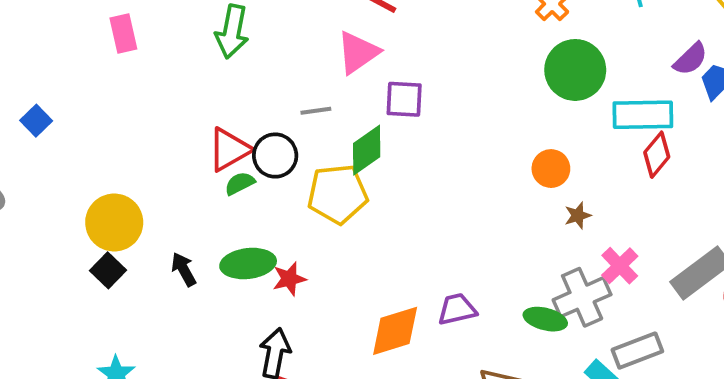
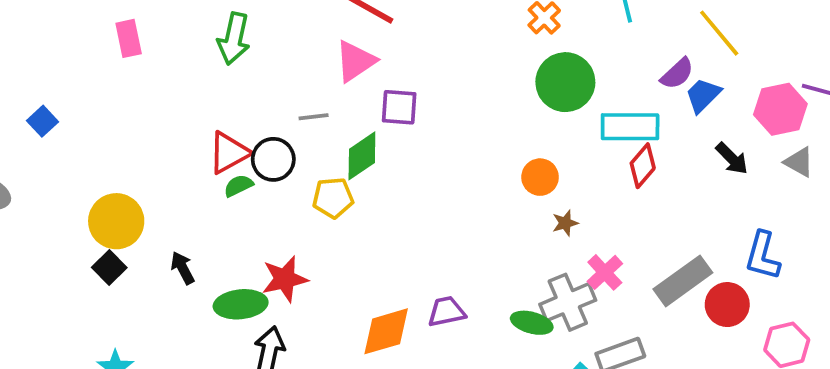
yellow pentagon: (338, 194) -> (333, 198), size x0.7
green ellipse: (248, 264) -> (241, 304), moved
red star: (289, 279) -> (285, 279), size x1.4

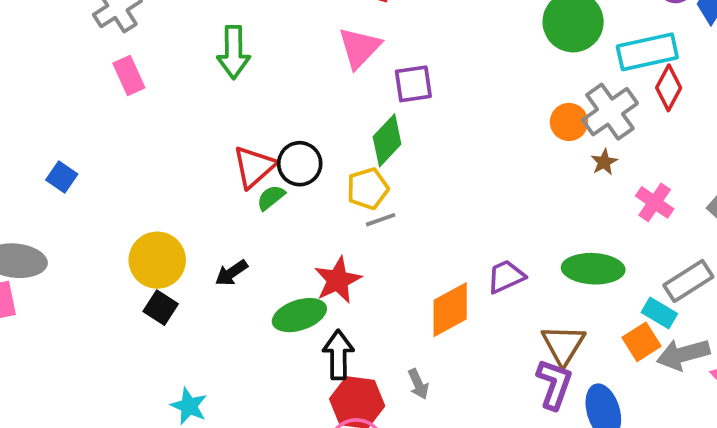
gray line: (314, 117) -> (381, 220), moved
black arrow: (183, 268) -> (231, 273), moved, turned -84
gray cross: (568, 302) -> (610, 112), moved
green ellipse: (532, 323) -> (593, 269), size x1.4

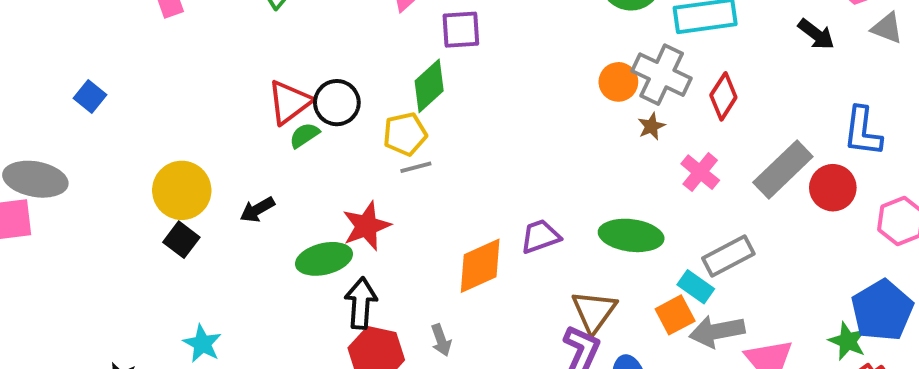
red diamond: (669, 88) -> (723, 96), moved
gray cross: (610, 112) -> (662, 75), turned -34

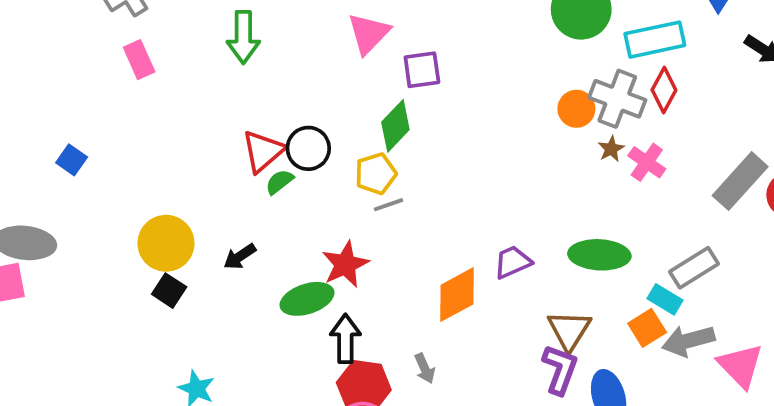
red diamond: (723, 96) -> (664, 90), moved
pink cross: (700, 172) -> (647, 162), moved

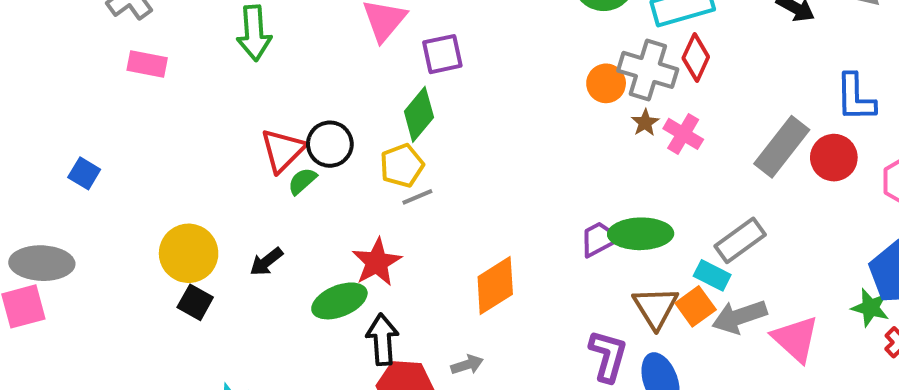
pink rectangle: (139, 60) -> (147, 64), turned -51
purple trapezoid: (513, 262) -> (599, 239), moved
brown triangle: (569, 330) -> (656, 307), moved
gray arrow: (425, 368) -> (467, 365), turned -80

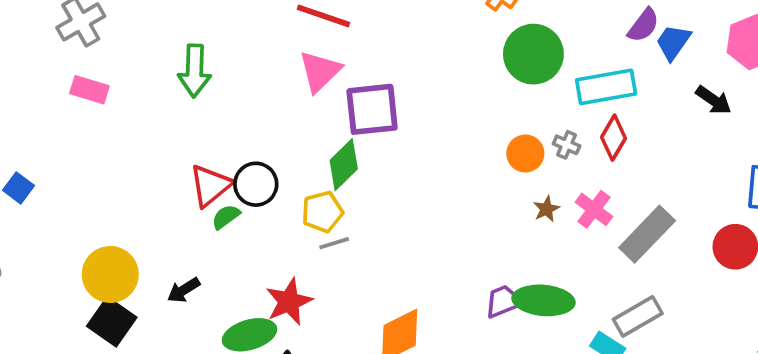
purple square: (442, 54) -> (372, 109), size x1.4
gray cross: (648, 70) -> (567, 145), size x0.5
brown star: (645, 123) -> (546, 209), moved
gray rectangle: (782, 147) -> (647, 234), moved
black square: (195, 302) -> (112, 322), size x1.4

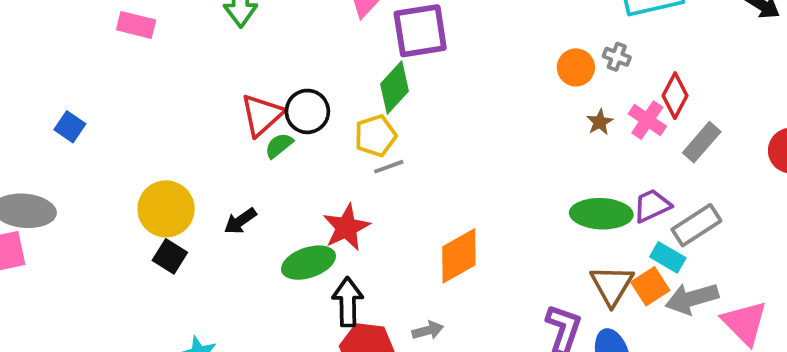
red diamond: (614, 138) -> (675, 96), moved
gray rectangle: (647, 234) -> (702, 142), size x0.7
purple trapezoid: (504, 301) -> (652, 206), moved
black square: (112, 322) -> (170, 256), size x0.7

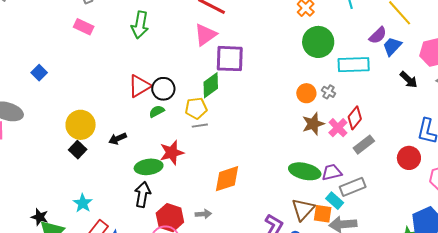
brown star: (600, 122) -> (313, 124), size x1.6
green semicircle: (279, 145) -> (157, 111), moved
orange square: (650, 286) -> (323, 214), turned 30
black arrow: (348, 302) -> (143, 195), moved

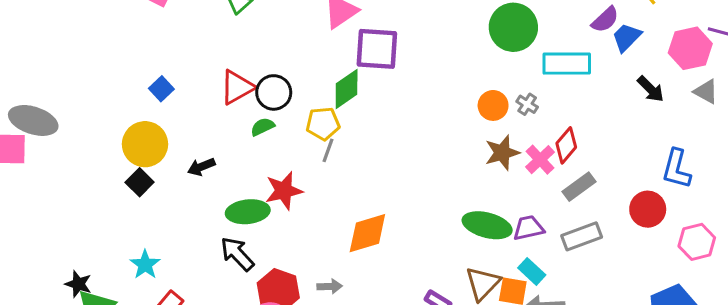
blue square: (39, 73) -> (161, 89), moved
gray line: (200, 126) -> (328, 150), turned -63
gray rectangle: (353, 187) -> (582, 236), moved
black arrow: (143, 195) -> (237, 254), turned -55

